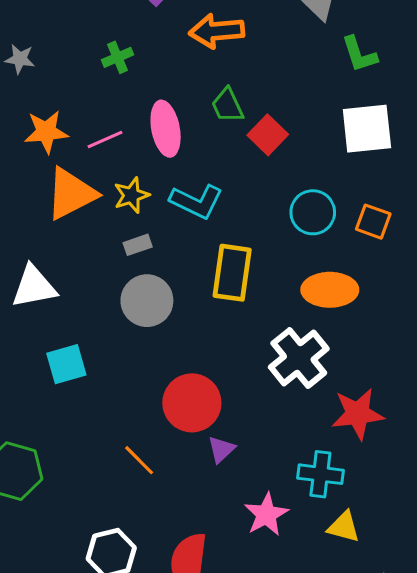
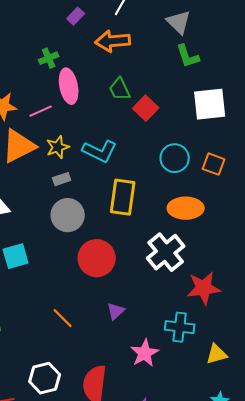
green L-shape: (359, 54) -> (188, 56), moved
pink ellipse: (166, 129) -> (69, 86), moved
red circle: (192, 403) -> (97, 258), moved
yellow triangle: (344, 527) -> (217, 354), moved, turned -30

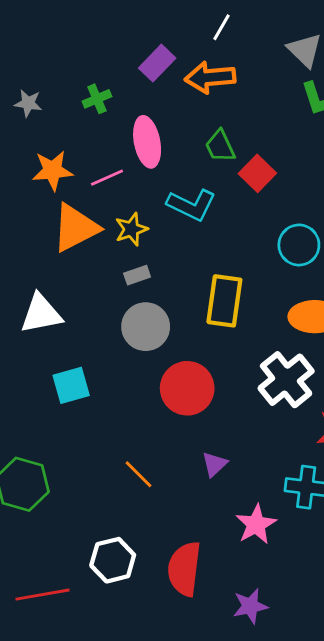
purple rectangle: (76, 16) -> (157, 63), moved, size x1.4
green cross: (49, 58) -> (97, 99), moved
cyan L-shape: (100, 151) -> (191, 205), moved

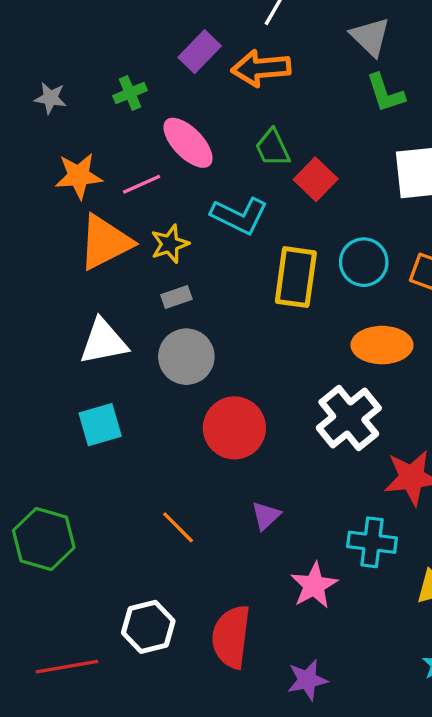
pink ellipse: (147, 142) -> (188, 143), turned -33
yellow rectangle: (224, 301) -> (296, 277), moved
white triangle: (41, 314) -> (103, 342), moved

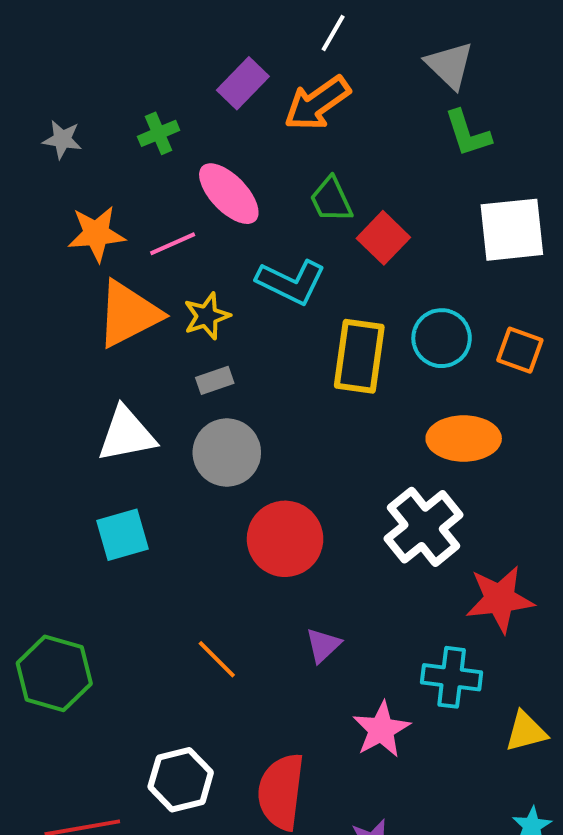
orange arrow: (261, 68) -> (317, 103), turned -30

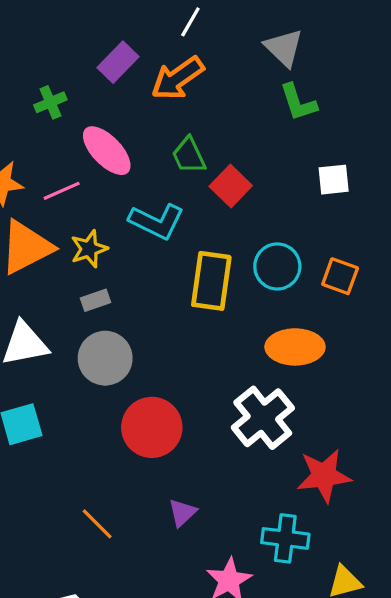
white square: (512, 230) -> (334, 180), size x0.6

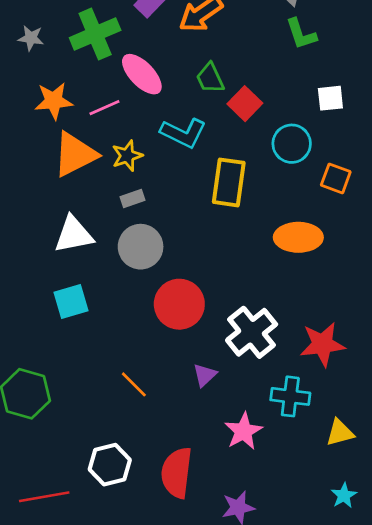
green cross: (50, 102) -> (95, 34), size x1.8
cyan circle: (277, 266) -> (292, 144), moved
white cross: (263, 418) -> (252, 332), moved

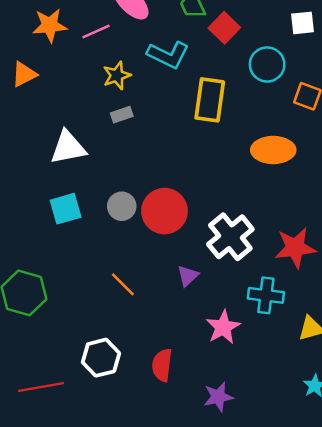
orange triangle: (75, 154) -> (24, 74), moved, size x0.6
gray circle: (141, 247) -> (122, 206), moved, size x0.7
red semicircle: (177, 473) -> (162, 365), size x0.7

